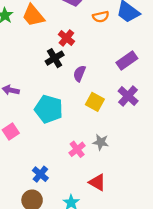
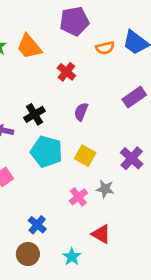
black cross: (55, 58) -> (35, 114), moved
purple cross: (128, 96) -> (132, 158), moved
yellow square: (95, 102) -> (85, 156), moved

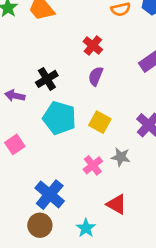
red cross: (66, 72) -> (93, 46), moved
blue cross: (37, 225) -> (50, 195), size x1.5

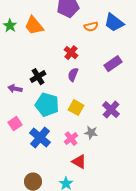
blue cross: (50, 195) -> (40, 138), moved
red triangle: (117, 204) -> (79, 162), moved

